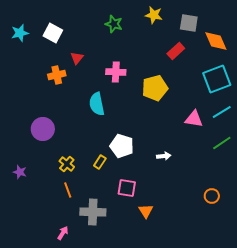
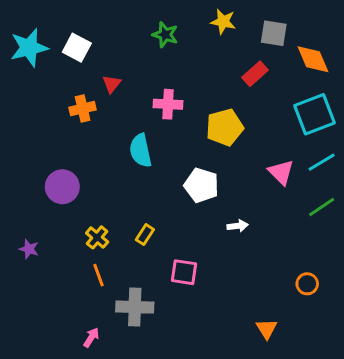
cyan star: (20, 33) -> (29, 48), size x1.5
pink triangle: (194, 119) -> (281, 172), turned 36
white pentagon: (122, 146) -> (201, 185), moved
orange triangle: (146, 211) -> (267, 329), moved

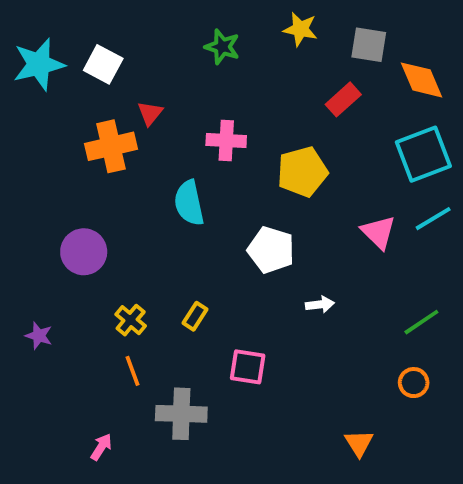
orange cross: (83, 109) -> (111, 146), size x1.4
green line: (322, 207) -> (421, 322), moved
pink arrow: (91, 337) -> (101, 447), moved

